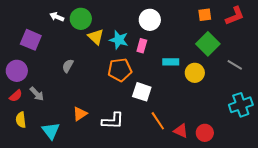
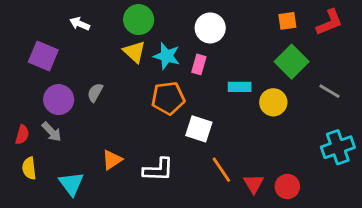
green circle: (81, 19) -> (139, 20), moved
purple circle: (17, 71) -> (59, 100), moved
red semicircle: (16, 96) -> (22, 135), turned -32
red triangle: (181, 131) -> (254, 184), turned 35

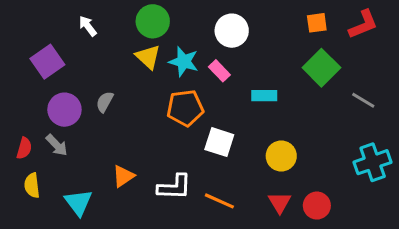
white arrow: (80, 24) -> (88, 26), turned 30
purple square: (43, 56) -> (47, 62), turned 32
pink rectangle: (199, 64) -> (219, 71), turned -60
yellow circle: (273, 102) -> (281, 156), moved
orange line: (221, 170) -> (219, 201), moved, turned -32

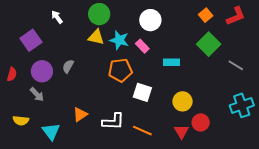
orange square: (317, 23) -> (206, 15), turned -32
yellow triangle: (148, 57) -> (96, 37), turned -30
red semicircle: (24, 148) -> (12, 74), moved
yellow semicircle: (32, 185) -> (21, 120), turned -77
red circle: (317, 206) -> (201, 122), moved

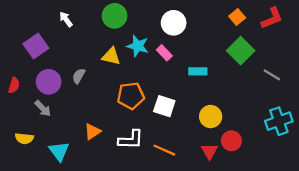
yellow triangle: (96, 37) -> (111, 56), moved
orange pentagon: (120, 70) -> (131, 96), moved

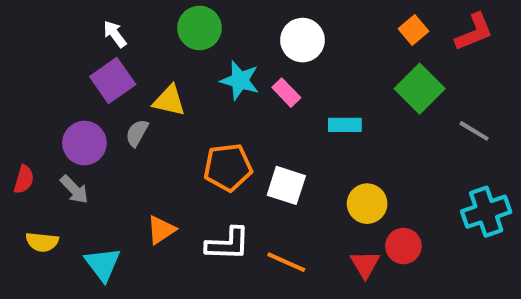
purple square: (36, 46) -> (113, 80), moved
yellow triangle: (111, 56) -> (169, 101), moved
red semicircle: (14, 85) -> (24, 179), moved

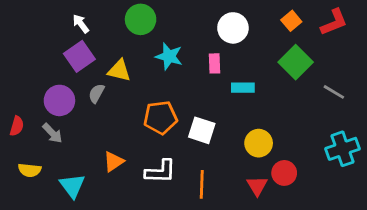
white circle: (302, 40) -> (233, 28), moved
pink rectangle: (286, 93) -> (214, 63), moved, turned 42
orange line: (286, 262) -> (202, 184), turned 68

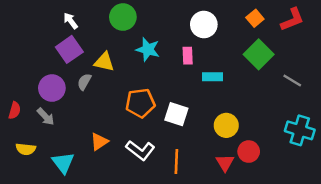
cyan cross: (342, 149) -> (300, 130), turned 36
white L-shape: (160, 172) -> (140, 150), turned 36

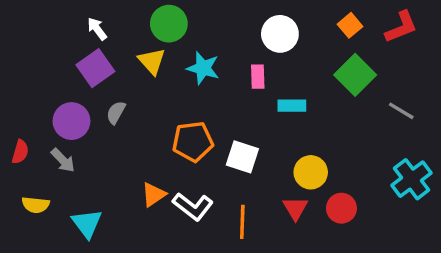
yellow triangle: (104, 62) -> (152, 61), moved, turned 35
cyan cross: (300, 130) -> (412, 179), turned 36
orange triangle: (99, 142) -> (154, 195), moved
red triangle: (225, 163) -> (295, 208), moved

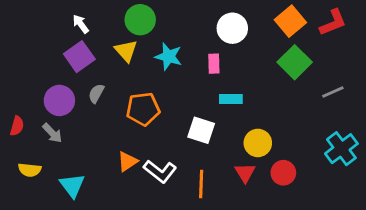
orange square: (350, 25) -> (290, 21), size x1.5
cyan rectangle: (292, 106) -> (231, 99), moved
gray line: (401, 111) -> (333, 92), turned -55
orange pentagon: (193, 142) -> (143, 109), moved

